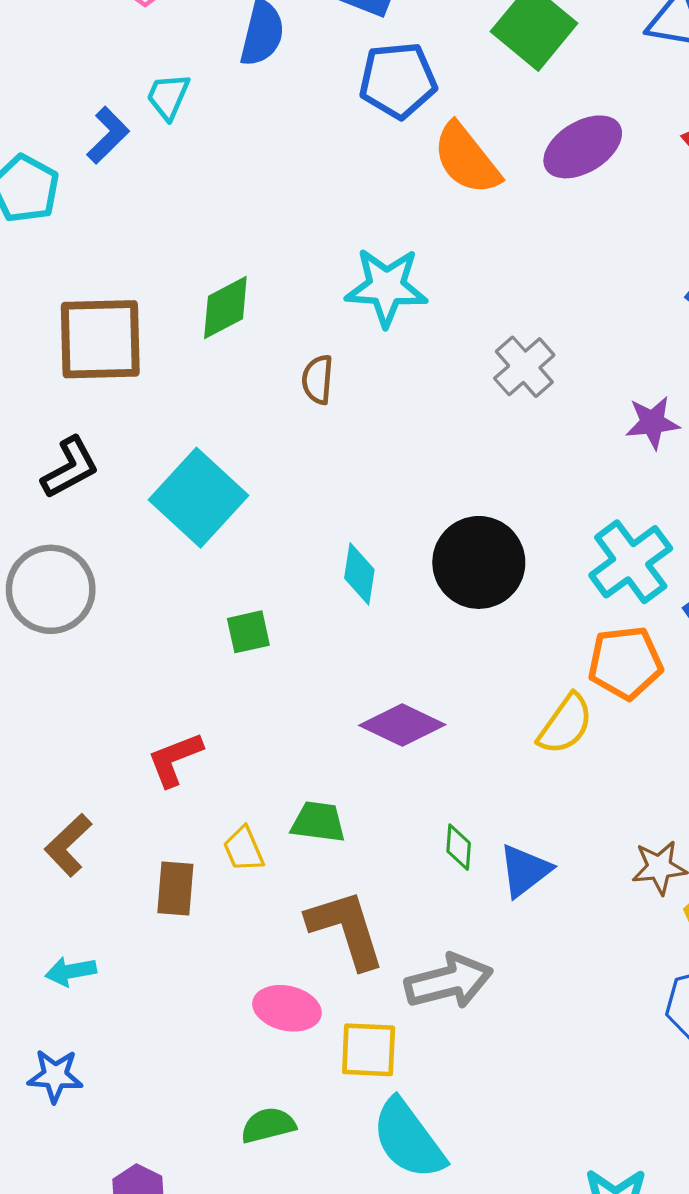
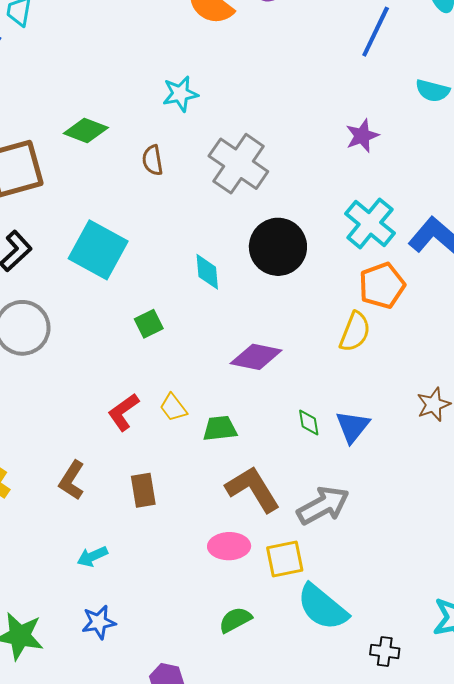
cyan star: (386, 287) -> (180, 94), size x0.7
green diamond: (225, 307) -> (86, 131), turned 63
gray cross: (524, 367) -> (238, 164), moved, size x1.5
yellow trapezoid: (244, 849) -> (173, 407), moved

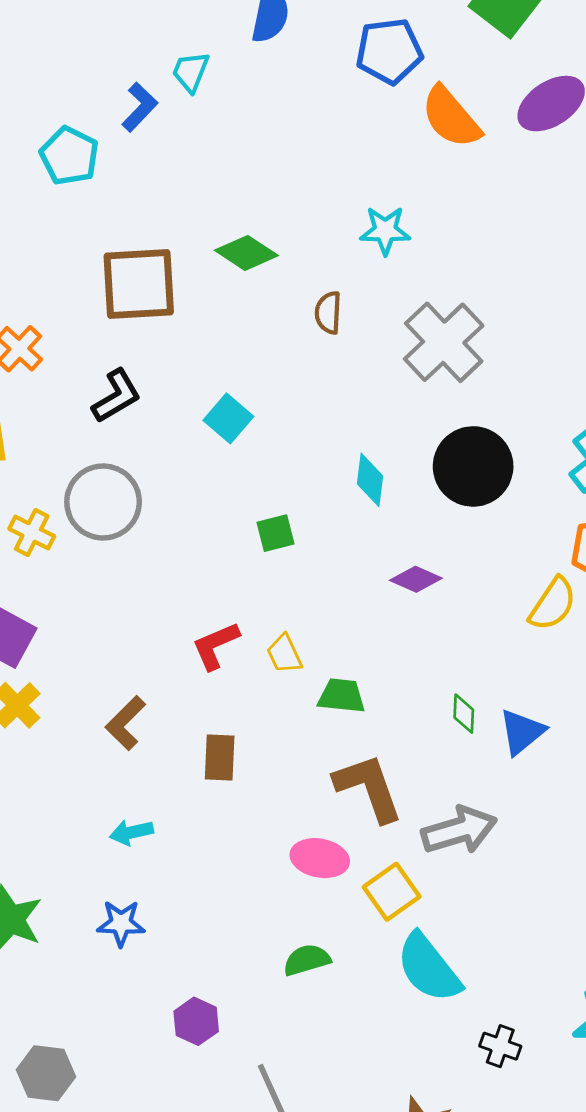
cyan square: (98, 250) -> (228, 418), size x0.6
purple diamond: (256, 357) -> (416, 579), moved, size x0.7
yellow square: (285, 559) -> (392, 892), turned -36

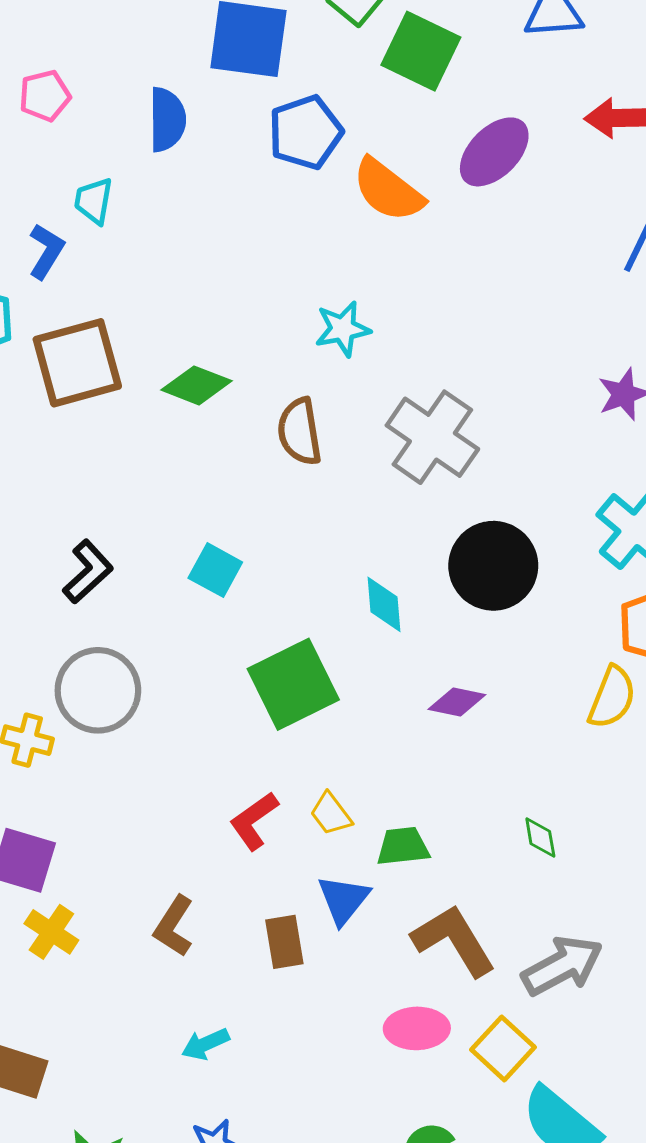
brown square: (139, 284) -> (77, 363), moved
brown semicircle: (328, 313) -> (300, 432), size x1.4
green square: (276, 533) -> (293, 684), size x2.0
blue triangle: (522, 732) -> (343, 900), moved

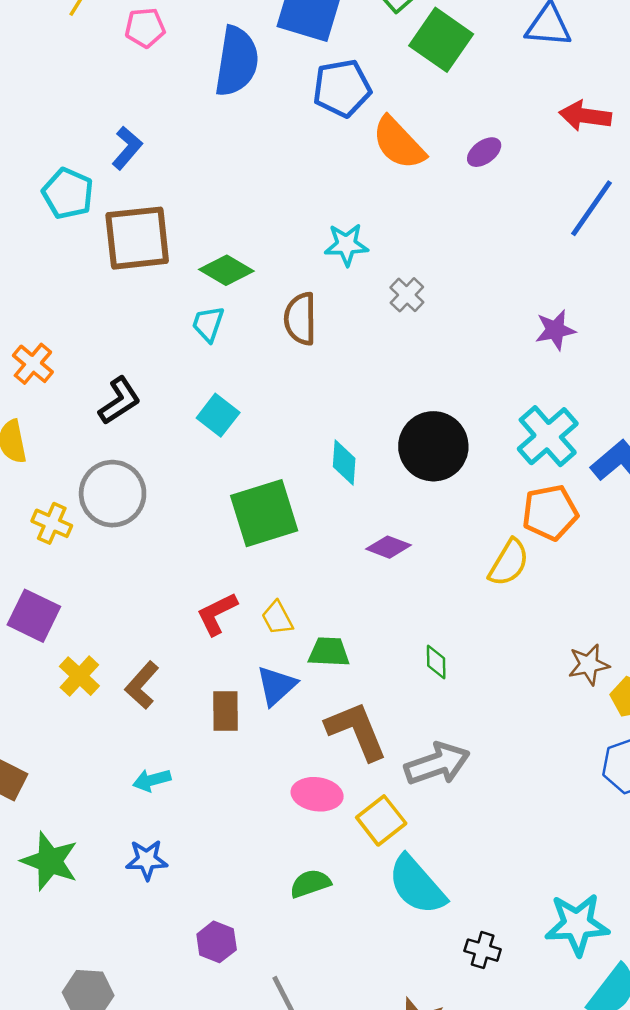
blue semicircle: (167, 120) -> (237, 61), size x1.4
purple ellipse: (494, 152) -> (484, 152), moved, size x0.6
cyan trapezoid: (94, 201) -> (208, 324), moved
gray cross: (432, 437) -> (407, 295), moved, size x0.5
yellow cross: (51, 932) -> (79, 676), moved

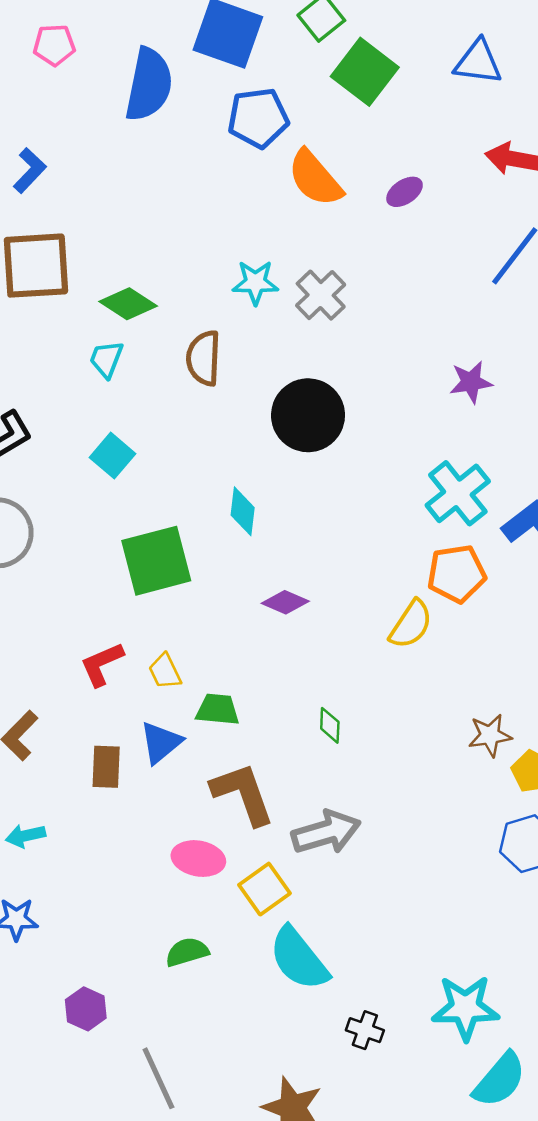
gray cross: (407, 295) -> (321, 295), moved, size x1.4
black circle: (433, 446) -> (308, 415), moved

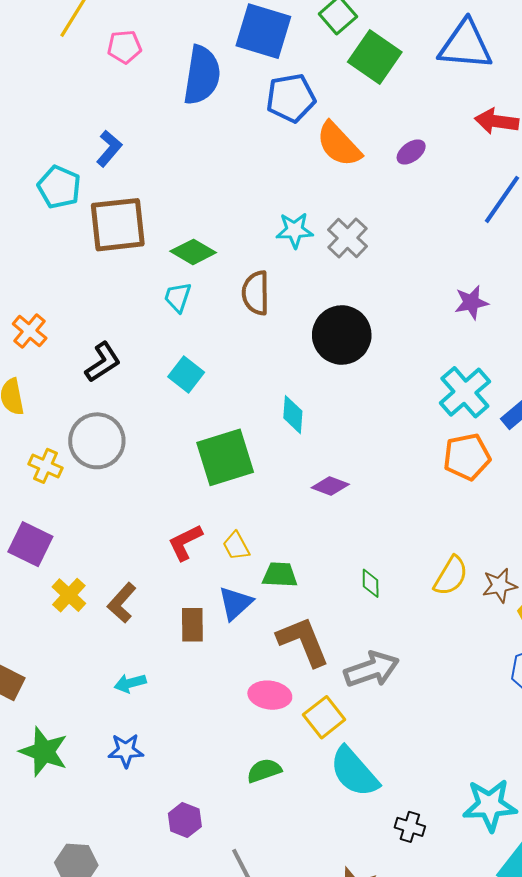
blue triangle: (478, 62) -> (466, 45), size x1.4
yellow semicircle: (411, 624) -> (451, 576), moved

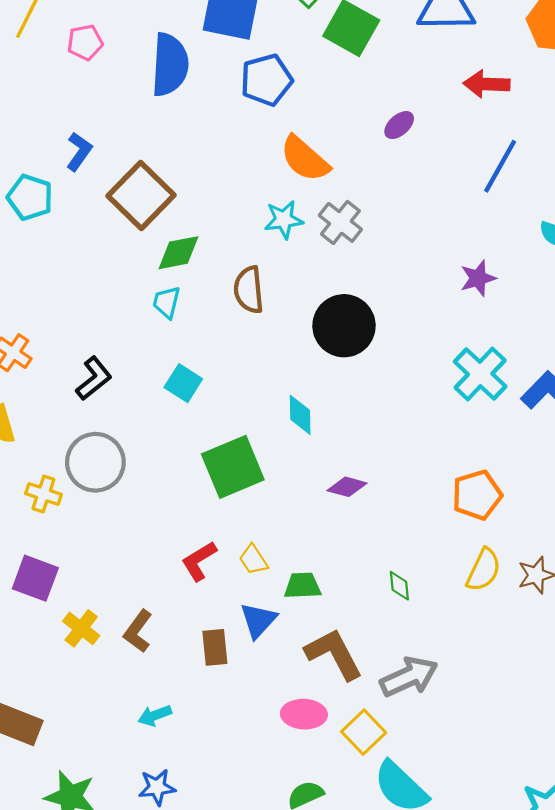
orange semicircle: (339, 144) -> (305, 159), moved
brown square: (118, 225) -> (141, 196), moved, turned -34
green diamond: (193, 252) -> (178, 253), turned -36
orange pentagon: (467, 457) -> (477, 495), moved

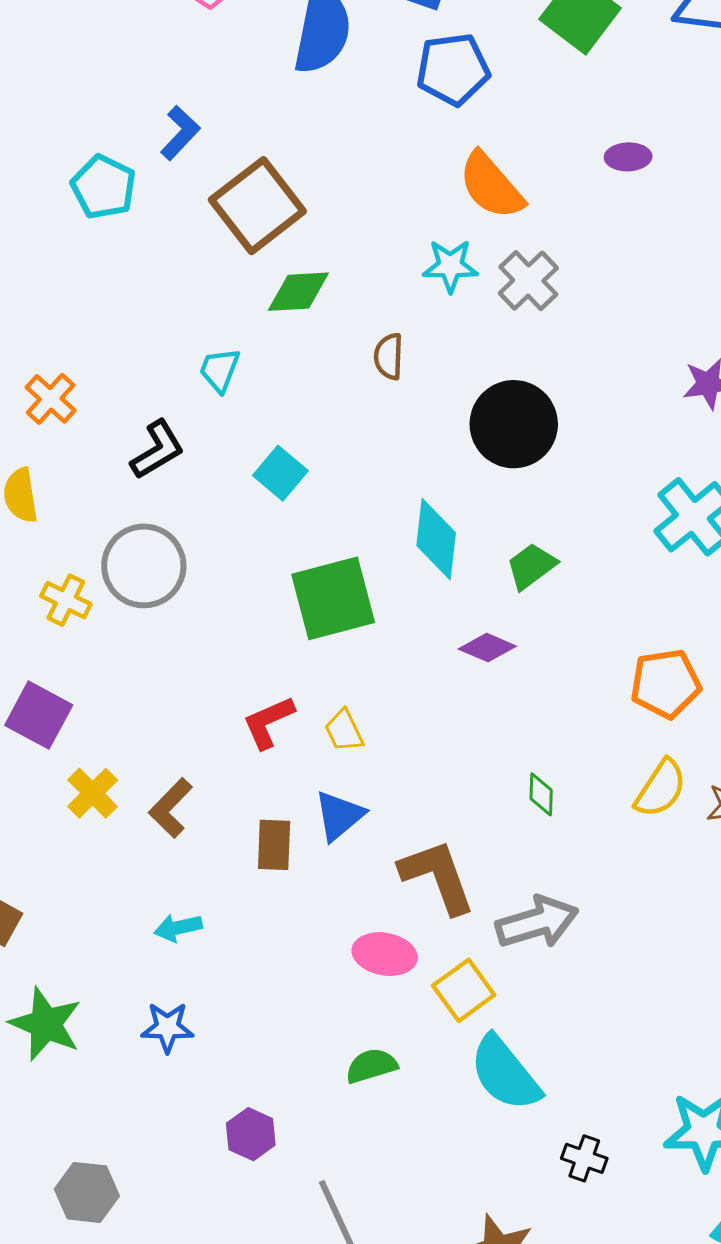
purple ellipse: (399, 125) -> (628, 157), turned 32
brown semicircle: (249, 290) -> (389, 356), size x0.7
cyan trapezoid: (167, 302) -> (220, 370), moved
cyan diamond: (300, 415) -> (436, 539), size x1.4
green trapezoid: (302, 586) -> (531, 566), moved, turned -42

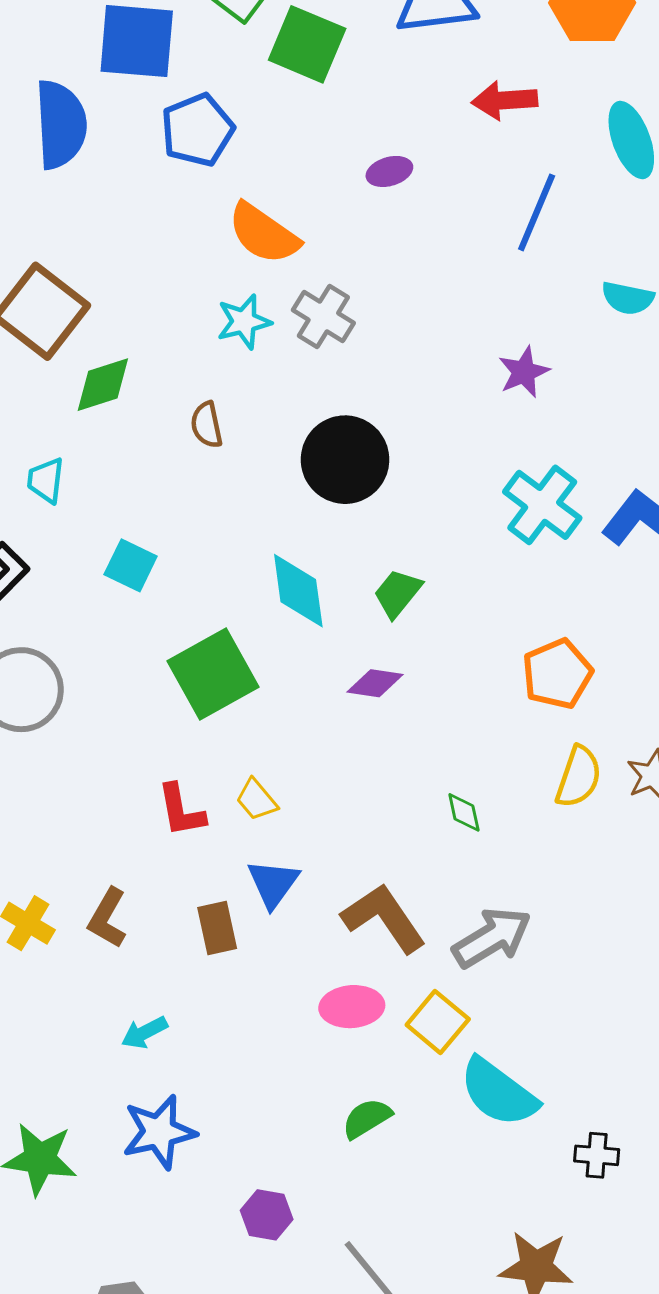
red L-shape: (268, 722) -> (181, 810), turned -62
blue star: (167, 1027) -> (159, 1132), size x1.4

